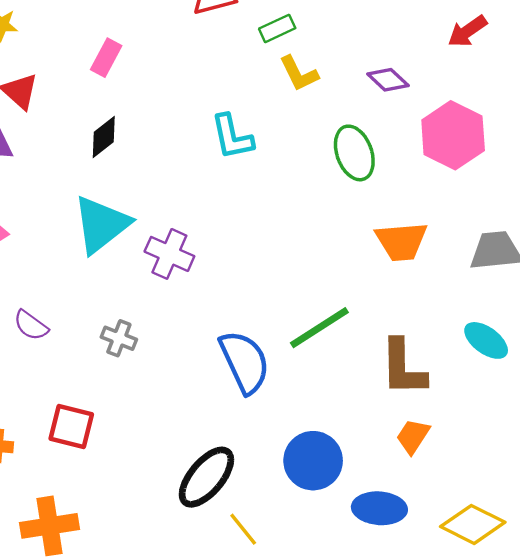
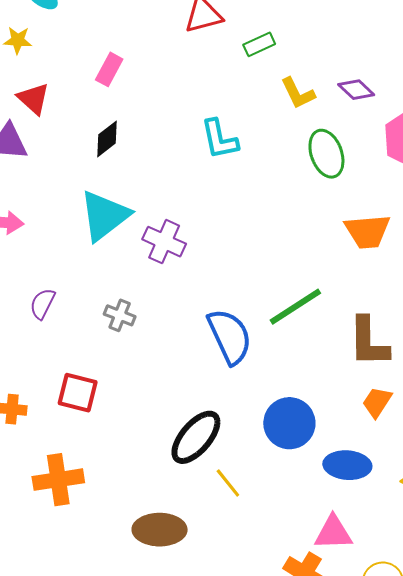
yellow L-shape: (299, 74) -> (298, 93), moved
purple semicircle: (31, 325) -> (42, 304), turned 80

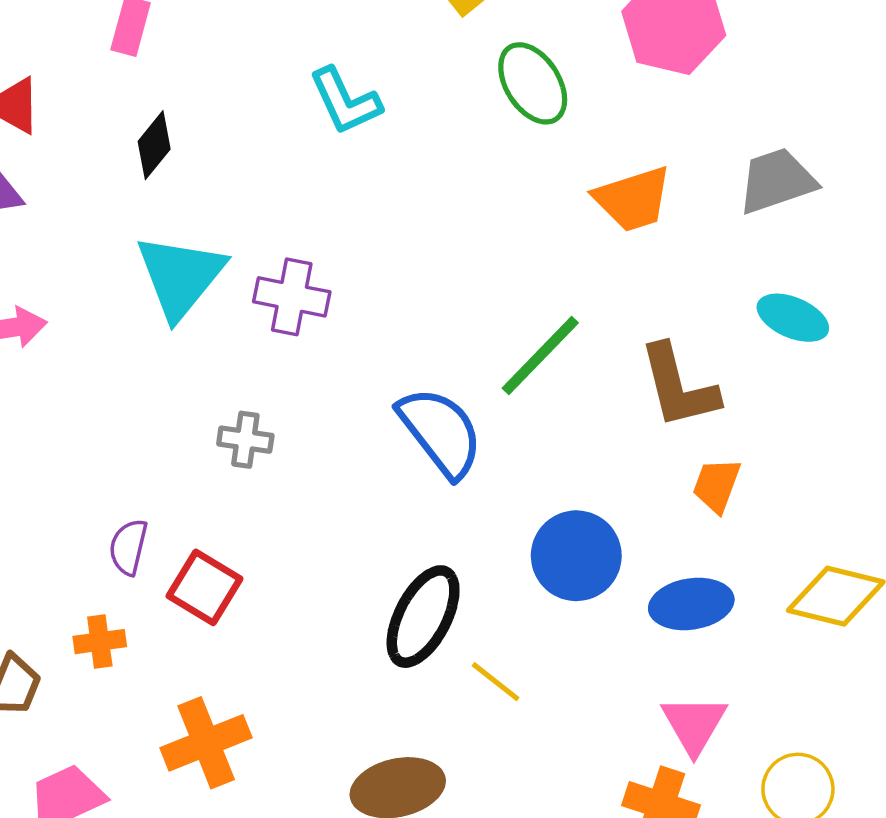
purple semicircle: (42, 304) -> (128, 547), moved
red square: (78, 393) -> (204, 587), turned 30
pink triangle: (333, 533) -> (694, 724), turned -45

